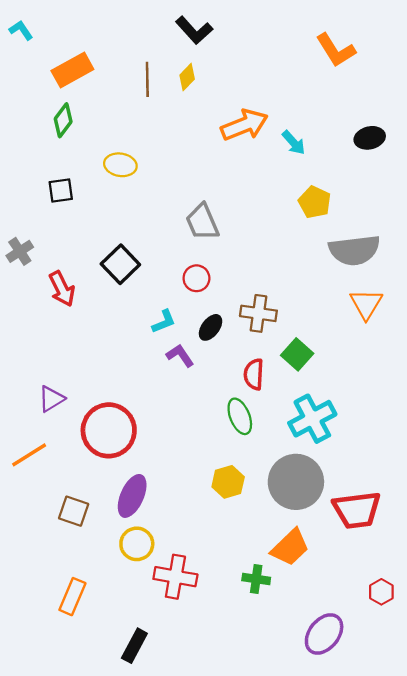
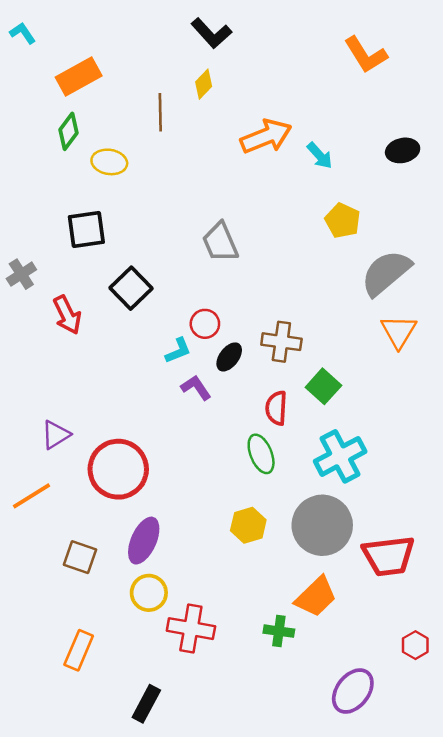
brown line: (147, 79) -> (160, 112), moved
yellow ellipse: (120, 165) -> (109, 162), moved
black square: (61, 191) -> (86, 229), moved, size x1.4
gray semicircle: (354, 250) -> (386, 273), turned 147
red circle: (196, 278) -> (205, 324), moved

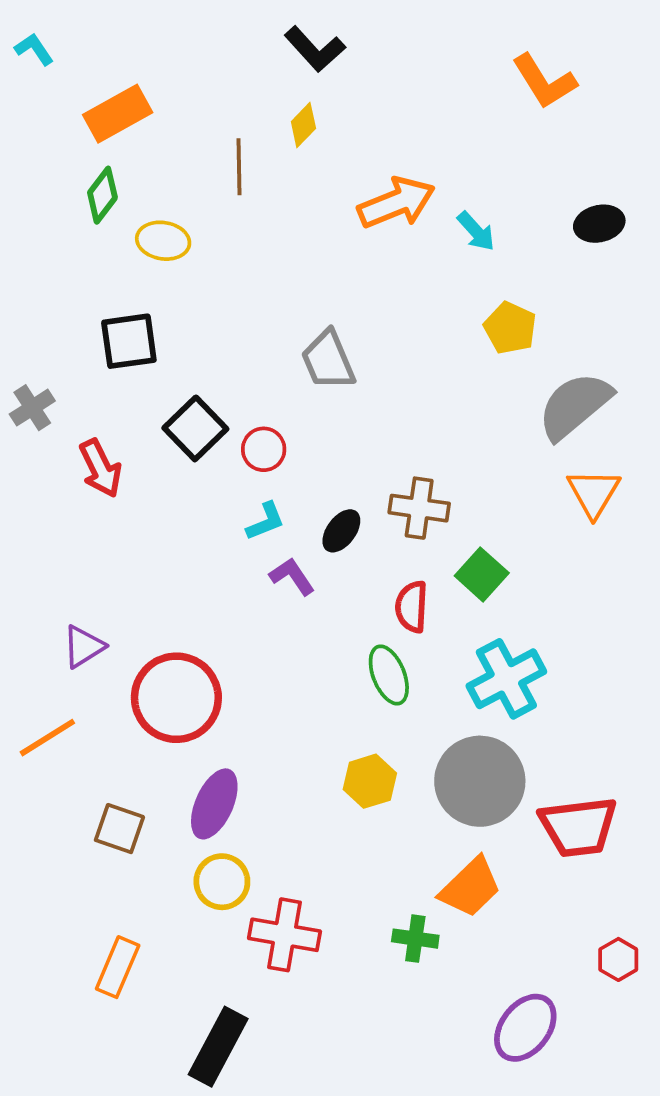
red circle: (205, 324) -> (264, 449), moved
black rectangle: (146, 704) -> (218, 1047), size x1.4

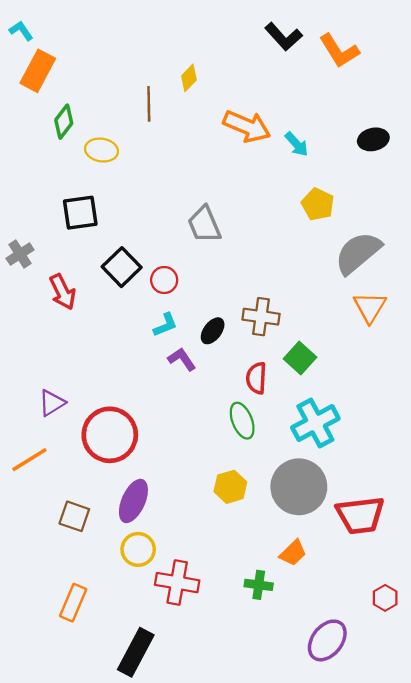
black L-shape: (315, 49) -> (283, 37), moved
orange rectangle: (118, 114) -> (38, 71), moved, turned -33
orange arrow: (396, 203) -> (247, 126), turned 45
orange trapezoid: (470, 887) -> (293, 553), size x0.7

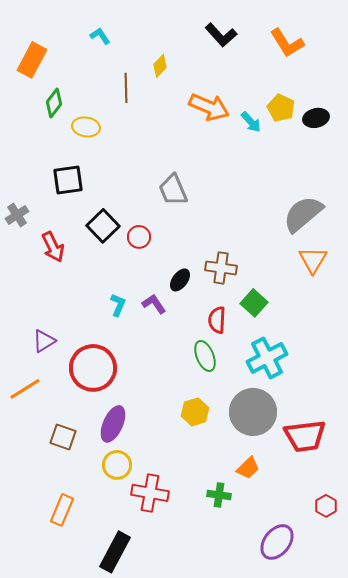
cyan L-shape: (21, 31) -> (100, 36), moved
black L-shape: (283, 37) -> (221, 35), moved
yellow pentagon: (318, 204) -> (281, 108), moved
cyan L-shape: (165, 325) -> (118, 305), moved, turned -45

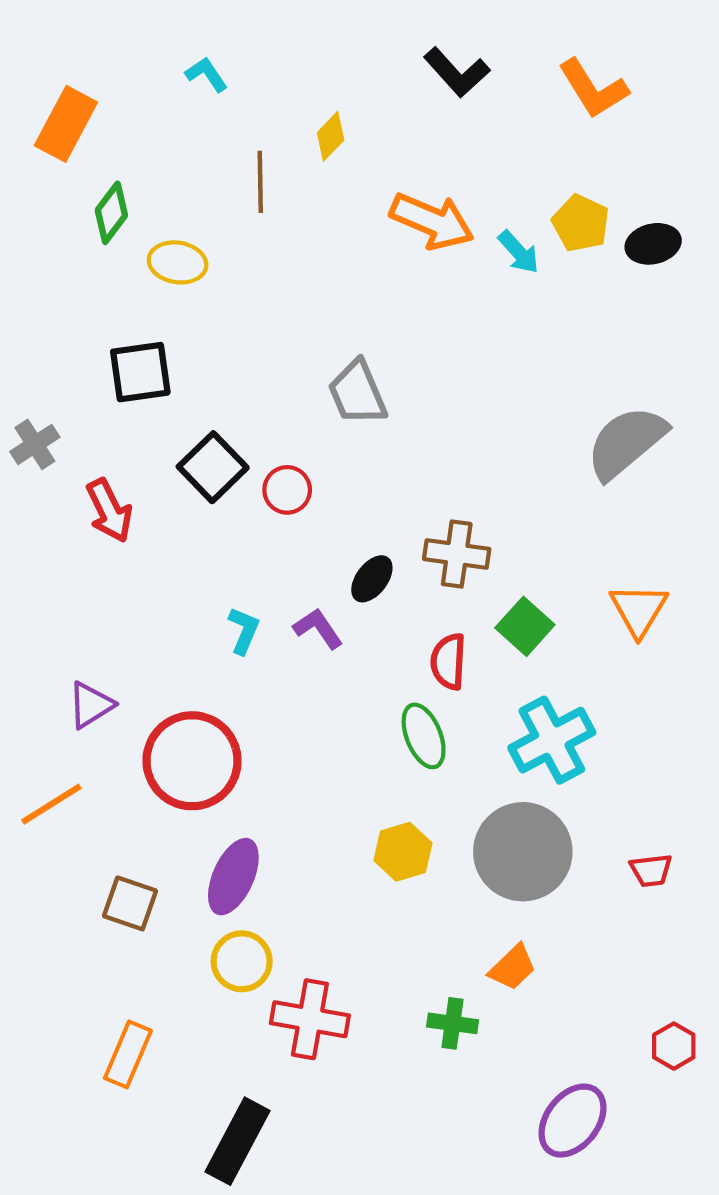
orange triangle: (313, 260) -> (639, 610), moved
red trapezoid: (305, 436) -> (651, 870), moved, size x0.5

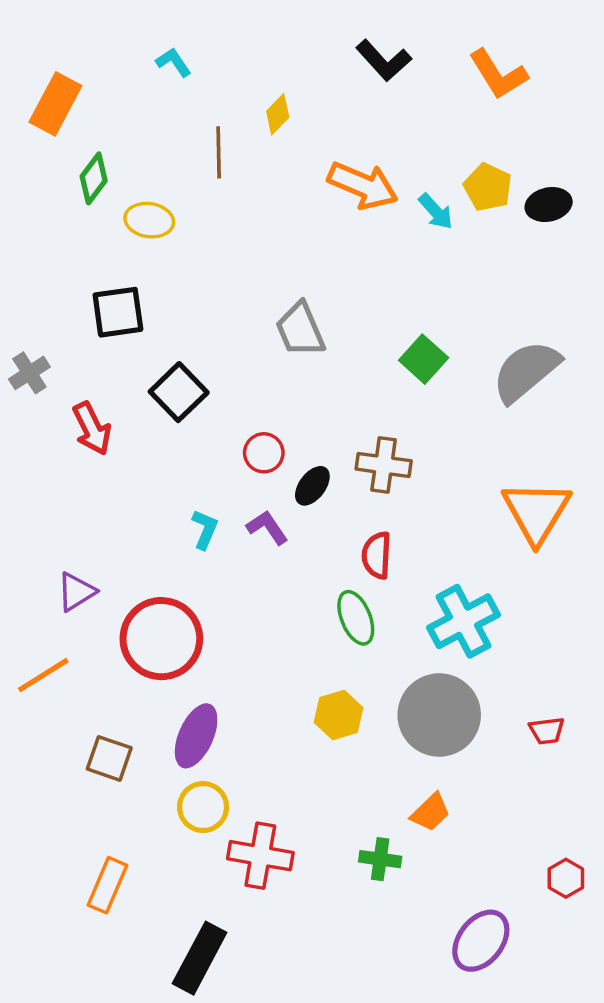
red circle: (287, 490) -> (264, 453), moved
orange triangle: (639, 610) -> (536, 512), size x1.4
green square: (525, 626) -> (424, 359), moved

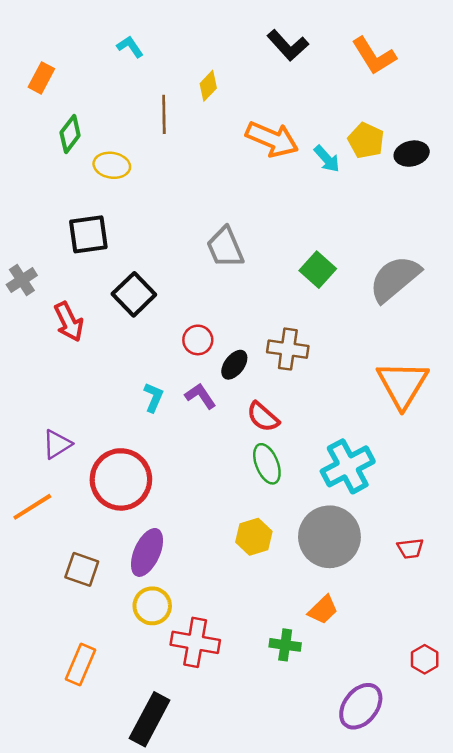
orange rectangle: (55, 104) -> (41, 78), size x0.7
red semicircle: (377, 555) -> (263, 417), moved, turned -52

